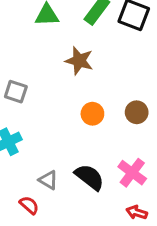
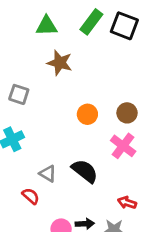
brown star: (79, 61) -> (60, 63), moved
pink cross: (132, 173) -> (123, 146), moved

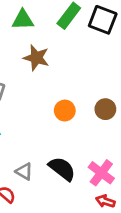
pink cross: (123, 146) -> (101, 173), moved

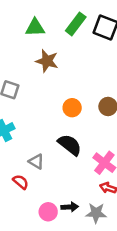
black semicircle: (62, 169) -> (70, 145), moved

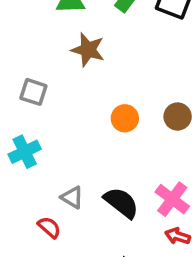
black semicircle: (70, 145) -> (121, 203), moved

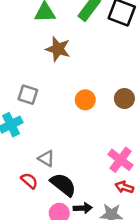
gray square: (33, 92) -> (28, 95), moved
black semicircle: (121, 203) -> (63, 185), moved

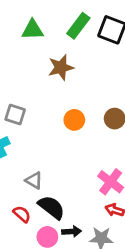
brown star: (58, 49) -> (61, 67), moved, turned -30
red semicircle: (29, 181) -> (22, 214), moved

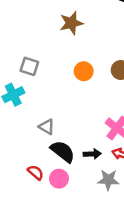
red semicircle: (22, 214) -> (35, 172), moved
black arrow: (72, 232) -> (92, 154), moved

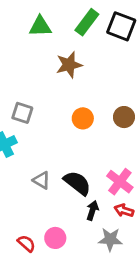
black semicircle: (63, 151) -> (77, 183), moved
black arrow: (92, 154) -> (92, 210), turned -70
red semicircle: (35, 172) -> (26, 243), moved

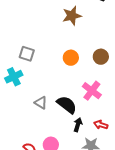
brown star: (69, 65) -> (72, 16), moved
pink cross: (120, 182) -> (92, 91), moved

